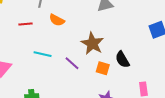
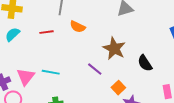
cyan line: (43, 54) -> (51, 72), moved
orange square: (103, 68) -> (118, 88), moved, turned 32

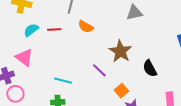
cyan semicircle: (12, 34) -> (31, 30), moved
cyan line: (51, 72) -> (63, 81), moved
pink triangle: (26, 77) -> (24, 57), moved, turned -36

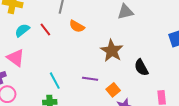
red line: (54, 29) -> (45, 29), turned 56
purple line: (99, 70) -> (90, 79), moved, turned -35
cyan line: (63, 81) -> (55, 81), turned 48

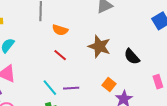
red line: (45, 29) -> (60, 55), moved
purple line: (90, 79) -> (71, 88), moved

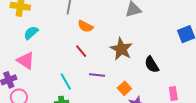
purple line: (71, 88) -> (97, 75), moved

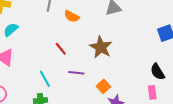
orange semicircle: (85, 26) -> (72, 16), moved
black semicircle: (152, 65) -> (157, 72), moved

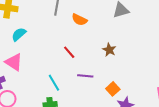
brown star: (101, 47) -> (109, 50), size x0.6

